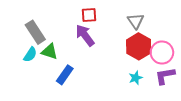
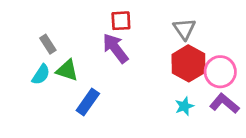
gray rectangle: (35, 32) -> (48, 44), size x0.6
purple L-shape: (165, 76) -> (224, 103), turned 50

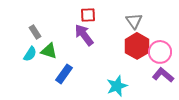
cyan star: (184, 106) -> (117, 86), moved, size x1.5

